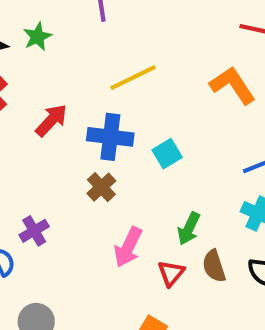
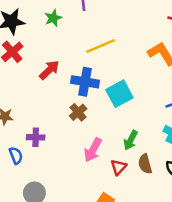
green star: (37, 37) -> (53, 18), moved
cyan square: (167, 154) -> (119, 94), size x1.5
purple cross: (34, 231) -> (36, 137), turned 30

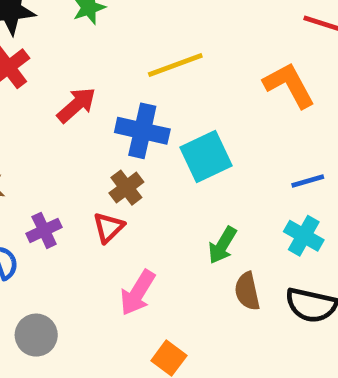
purple cross: (36, 137) -> (44, 230), turned -30
pink arrow: (93, 150) -> (138, 293), moved
red triangle: (119, 167) -> (108, 228), moved

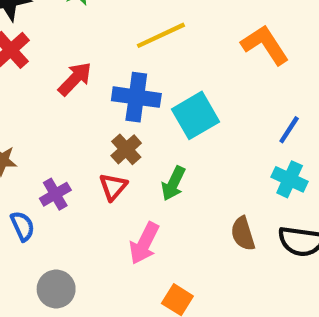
blue line: (308, 181) -> (289, 130), turned -36
green arrow: (222, 245) -> (173, 183), moved

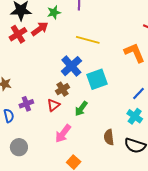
yellow line: (161, 35) -> (88, 40), turned 30
red arrow: (75, 79) -> (40, 29), moved
blue cross: (136, 97) -> (71, 66), turned 30

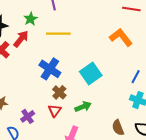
yellow line: (88, 40) -> (58, 34), moved
blue cross: (71, 66) -> (50, 69), moved
green arrow: (81, 109) -> (83, 107), turned -133

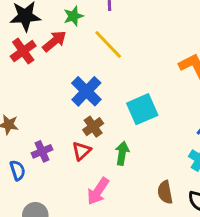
yellow line: (58, 34) -> (108, 44), turned 35
green arrow: (83, 107) -> (122, 153), turned -70

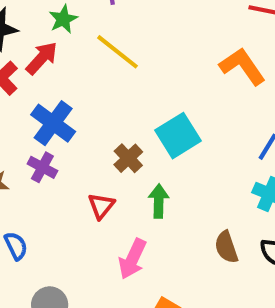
blue cross: (86, 91) -> (53, 123), moved
brown cross: (93, 127) -> (128, 158), moved
purple cross: (42, 151) -> (42, 167), moved, turned -30

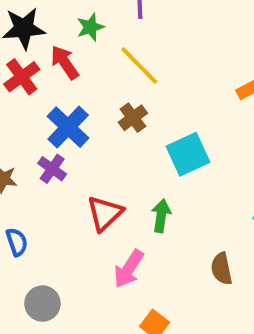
red arrow: (42, 58) -> (65, 62), turned -84
brown cross: (128, 158) -> (133, 118), moved
red triangle: (101, 206) -> (105, 213), size x1.4

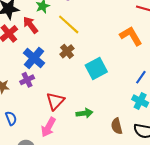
purple cross: (52, 169) -> (27, 80), turned 32
green arrow: (161, 216) -> (84, 113), moved, turned 77
pink arrow: (129, 269) -> (48, 127), moved

